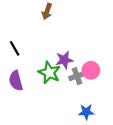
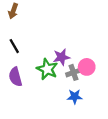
brown arrow: (47, 11) -> (13, 11), moved
blue star: (86, 112) -> (75, 97), moved

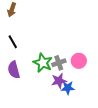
purple star: (61, 57) -> (59, 81), moved
gray cross: (74, 72) -> (59, 63), moved

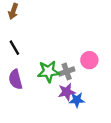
pink circle: (79, 61) -> (89, 60), moved
green star: (43, 63) -> (48, 71), turned -30

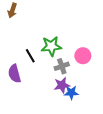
black line: (14, 48) -> (30, 56), moved
green star: (48, 71) -> (51, 46), moved

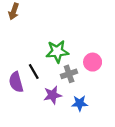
black line: (30, 56) -> (34, 71), moved
purple star: (62, 85) -> (53, 95), moved

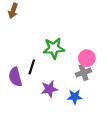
black line: (34, 71) -> (32, 67), turned 48
gray cross: (69, 74) -> (84, 72), moved

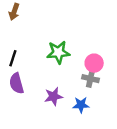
black line: (32, 67) -> (13, 58), moved
gray cross: (84, 72) -> (90, 79), turned 32

